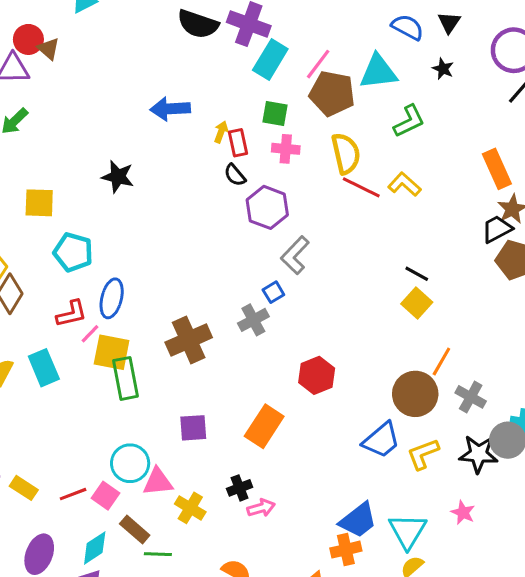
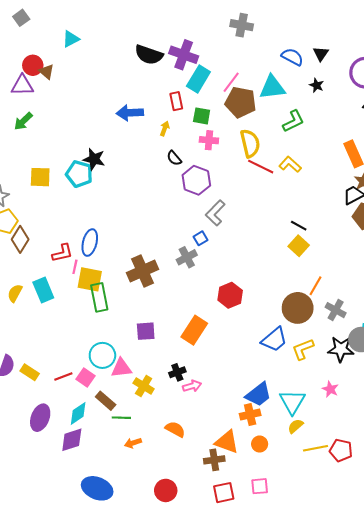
red rectangle: (238, 143) -> (176, 101), moved
cyan pentagon: (73, 252) -> (79, 174), moved
pink line: (90, 334) -> (75, 267), turned -32

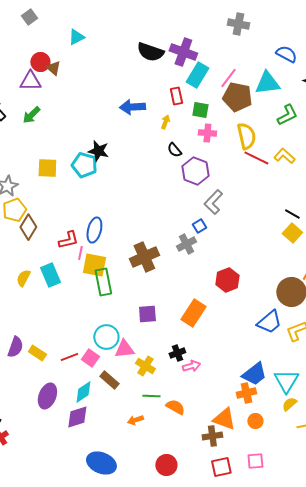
green line: (121, 418) -> (151, 396), moved

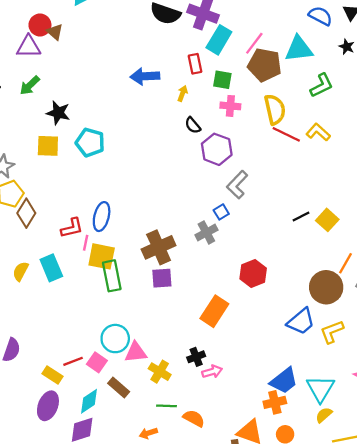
black star: (98, 151) -> (58, 113), moved
black line: (292, 214) -> (301, 217), moved, turned -56
purple square: (147, 314) -> (162, 278), moved
yellow rectangle: (37, 353) -> (53, 375), moved

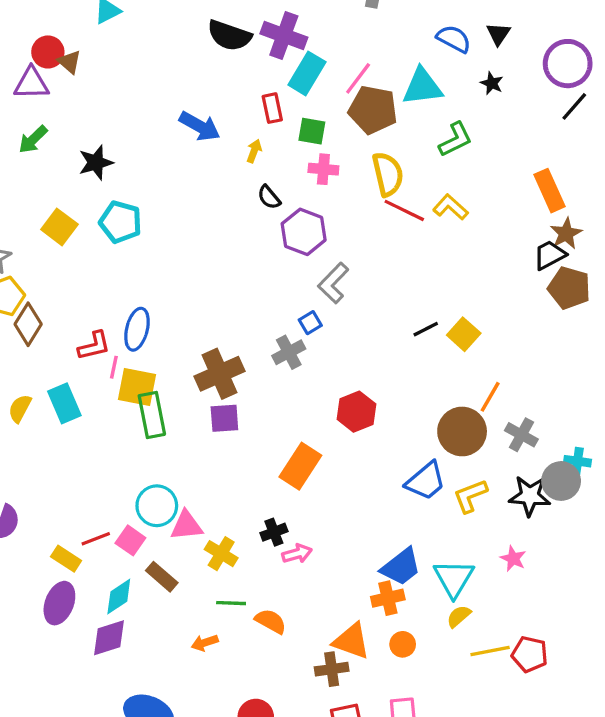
blue arrow: (145, 76) -> (200, 126), turned -148
black star: (58, 113) -> (96, 163), moved, turned -30
yellow square: (48, 146) -> (59, 227), turned 35

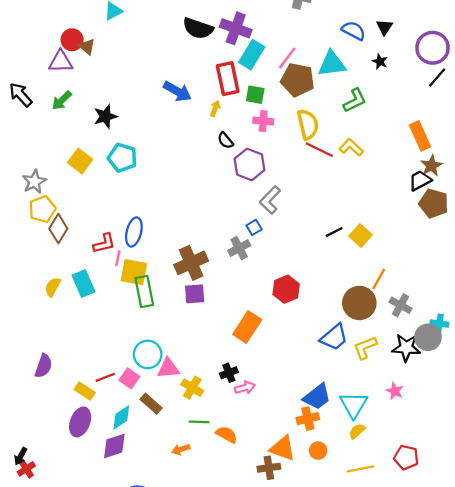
red rectangle: (272, 108) -> (228, 79), size x1.6
yellow line: (490, 651) -> (360, 469), moved

